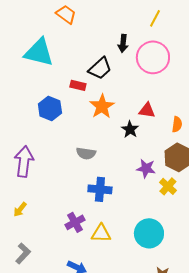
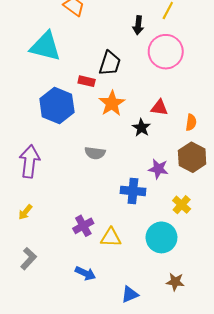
black arrow: (123, 43) -> (138, 25), moved
black trapezoid: (100, 68) -> (110, 63), turned -30
blue hexagon: (50, 108) -> (57, 105), size x1.4
yellow cross: (168, 186) -> (182, 205), moved
blue cross: (100, 189) -> (133, 191), moved

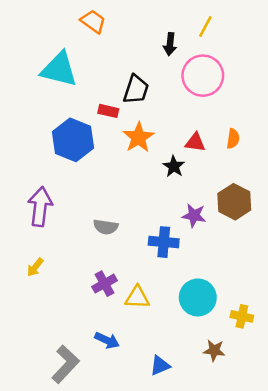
orange semicircle: (191, 122) -> (233, 139), moved
gray semicircle: (95, 153) -> (106, 227), moved
yellow cross: (182, 205) -> (242, 316), moved, turned -30
gray L-shape: (28, 259) -> (65, 364), moved, size x1.4

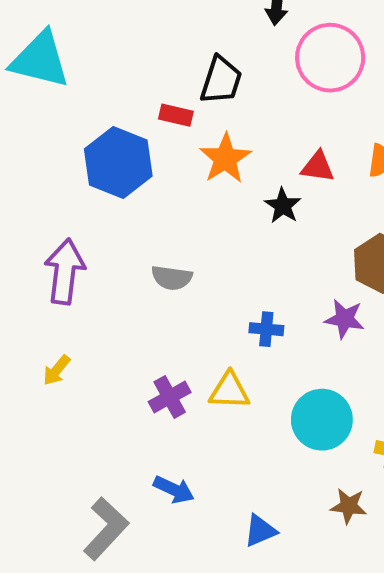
cyan triangle: (59, 69) -> (40, 60), moved
purple star: (194, 216) -> (344, 319), moved
gray semicircle: (106, 227) -> (172, 278), moved
blue cross: (164, 242) -> (266, 329), size x0.7
yellow triangle: (137, 297) -> (229, 391), moved

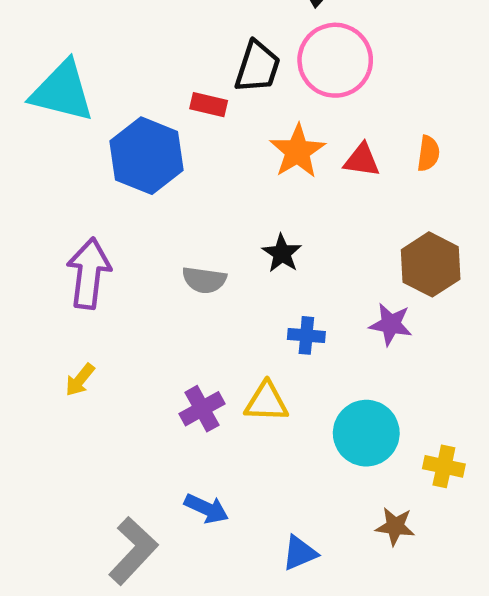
pink circle: (330, 58) -> (335, 60), moved
cyan triangle: (40, 60) -> (62, 91), moved
orange star: (225, 158) -> (297, 151), moved
black star: (283, 206) -> (282, 253), moved

